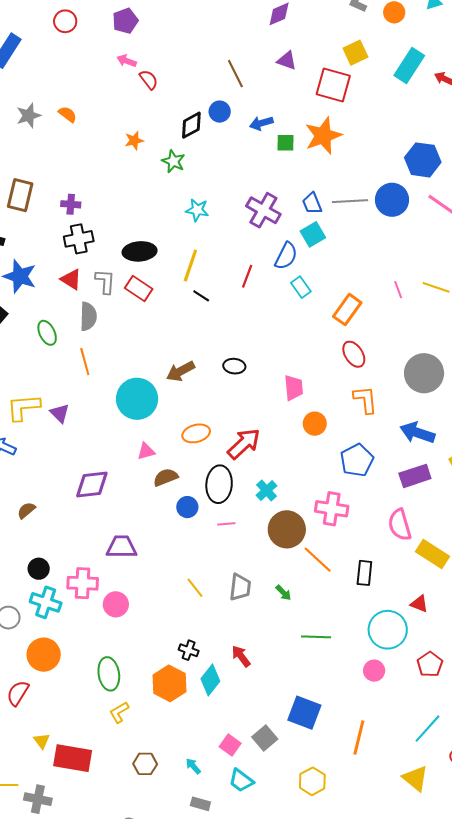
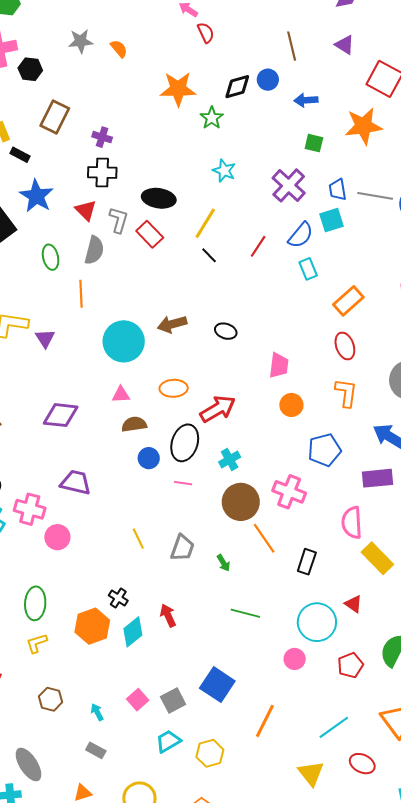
orange star: (134, 141) -> (178, 89), size x1.8
green square: (286, 143) -> (314, 143), moved
cyan trapezoid: (241, 780) -> (168, 741), moved, turned 100

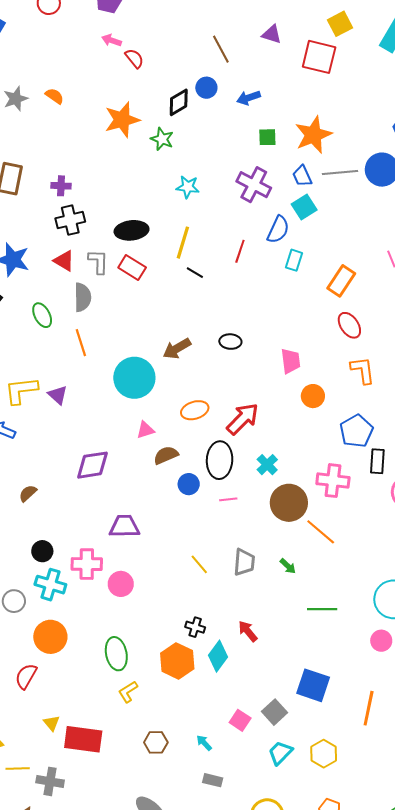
orange star: (363, 126) -> (313, 135), moved
cyan rectangle: (308, 269) -> (294, 260), turned 55
black rectangle: (307, 562) -> (377, 461), moved

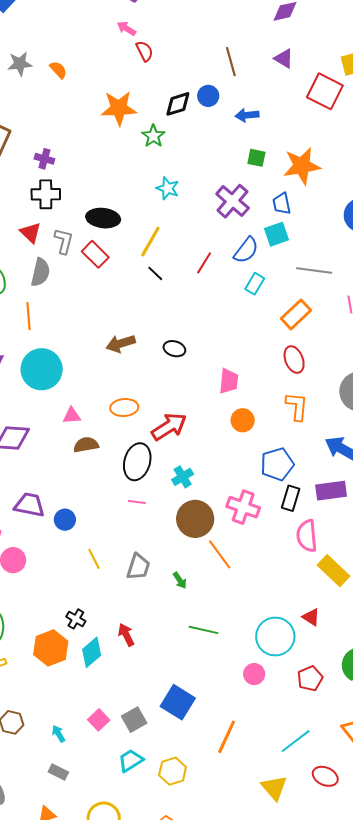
gray line: (340, 172) -> (314, 270), moved
cyan circle: (134, 378) -> (42, 369), moved
blue circle: (189, 484) -> (65, 520), moved

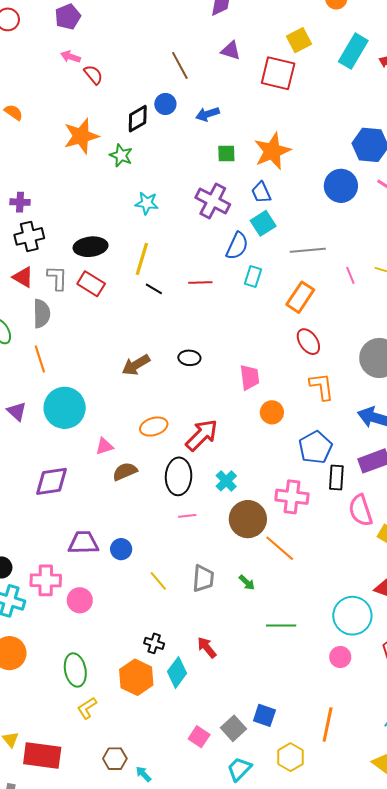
red line: (204, 263) -> (200, 282), moved, turned 70
blue square: (178, 702) -> (264, 715), moved, size x0.7
cyan arrow: (59, 734) -> (143, 774), moved
yellow hexagon: (173, 771) -> (290, 757), moved

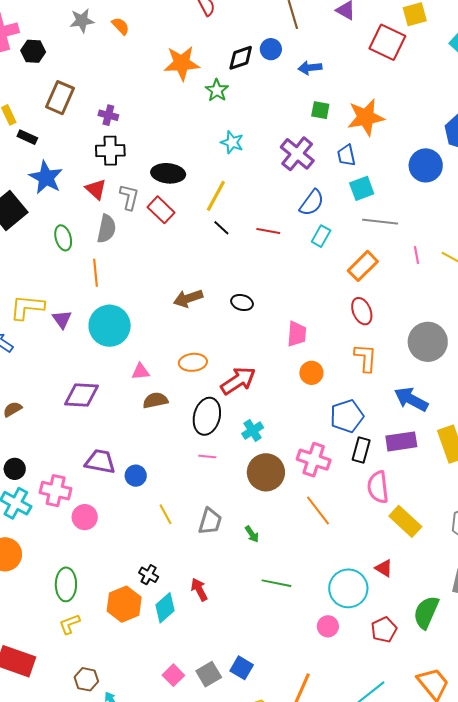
cyan square: (263, 223) -> (362, 188), moved
orange line: (280, 548) -> (318, 510), moved

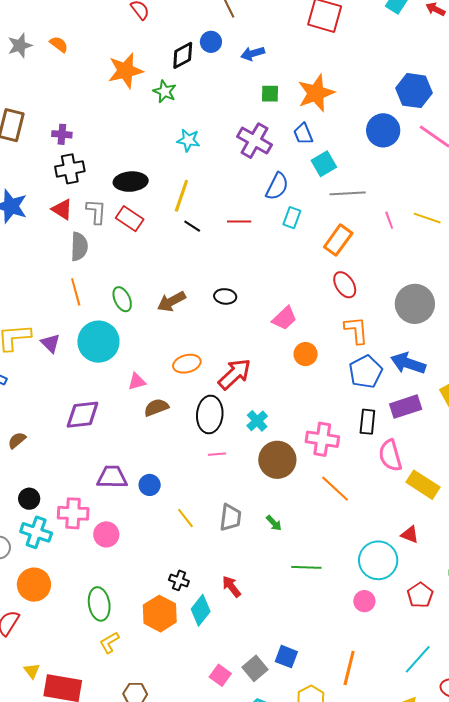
green ellipse: (63, 238) -> (122, 299), moved
pink trapezoid: (297, 334) -> (284, 318), turned 52
blue pentagon: (347, 416) -> (366, 372), moved

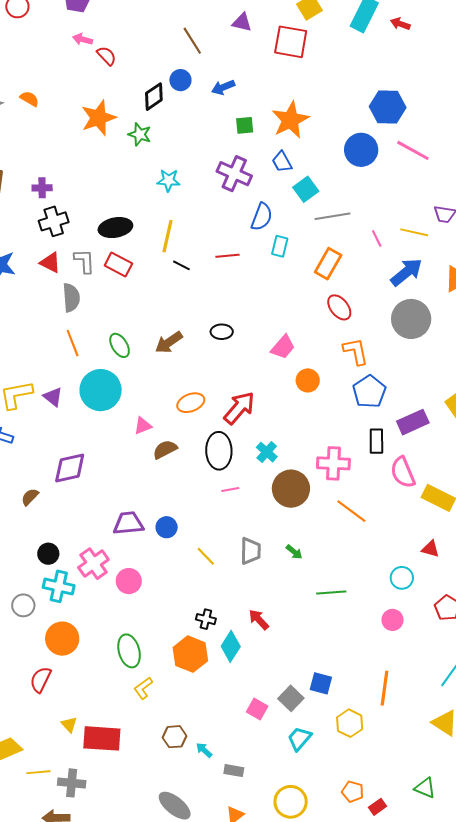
blue arrow: (408, 363) -> (406, 272), moved, turned 128
purple diamond: (83, 415) -> (70, 468), moved
pink cross: (73, 513) -> (93, 564), turned -32
cyan circle: (378, 560) -> (402, 578), size x0.6

